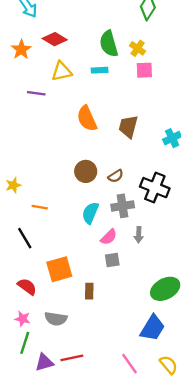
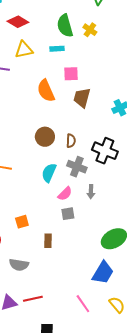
pink square: (144, 70) -> (71, 74), moved
brown semicircle: (116, 176) -> (71, 141), turned -56
gray cross: (123, 206) -> (77, 167), turned 30
orange square: (59, 269) -> (22, 222), size x0.6

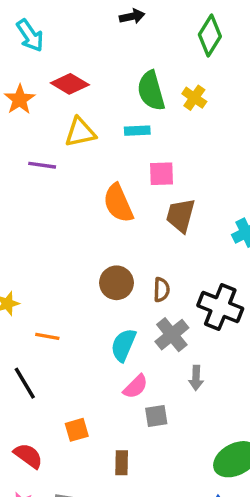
gray cross: (77, 167) -> (172, 335), turned 30
pink semicircle: (65, 194) -> (136, 387), moved

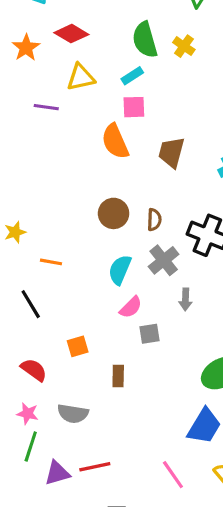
cyan rectangle: (137, 131) -> (132, 76), turned -30
pink square: (161, 174) -> (134, 107), moved

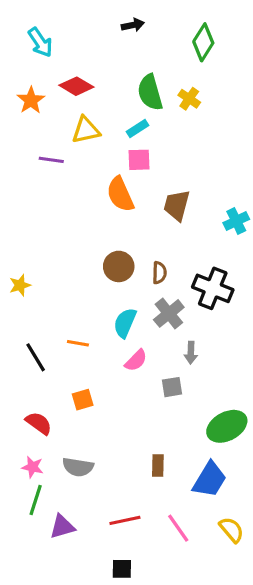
orange line: (51, 262) -> (78, 343), moved
gray square: (150, 334) -> (172, 387), moved
brown rectangle: (118, 376) -> (158, 465), moved
red line: (95, 467) -> (125, 520), moved

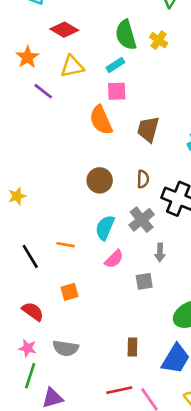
orange star: (31, 100) -> (28, 57), moved
purple line: (51, 160) -> (43, 91), turned 30
brown semicircle: (159, 273) -> (143, 179), moved
red line: (125, 520) -> (119, 390), moved

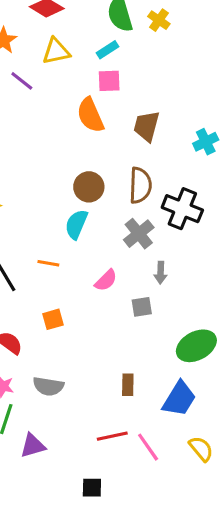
brown semicircle: (143, 179) -> (140, 185), size x1.6
cyan semicircle: (105, 228) -> (76, 224), moved

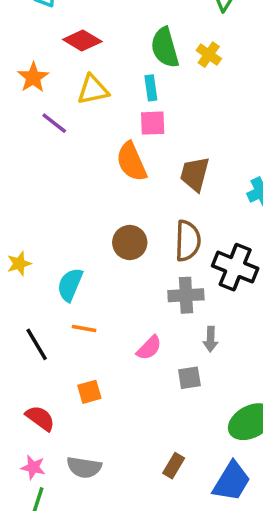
cyan rectangle: (108, 50) -> (151, 88), turned -65
cyan semicircle: (76, 224) -> (70, 285), moved
gray cross: (139, 234) -> (186, 295), turned 36
brown rectangle: (128, 385) -> (174, 466), turned 30

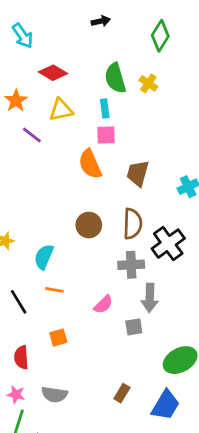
black cross: (235, 267) -> (168, 244), turned 32
gray arrow: (211, 339) -> (150, 298), size x1.5
red semicircle: (40, 418) -> (21, 357), turned -130

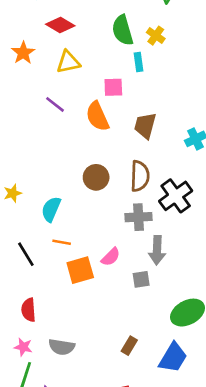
cyan rectangle: (105, 109) -> (138, 62), moved
purple line: (32, 135) -> (55, 104), moved
orange square: (58, 338) -> (80, 270), moved, size x1.5

